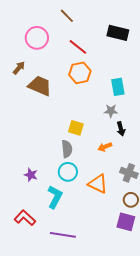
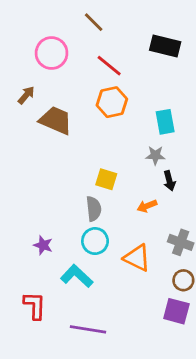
cyan L-shape: (55, 197) -> (77, 276), turned -75
red L-shape: (25, 218) -> (35, 306), turned 50

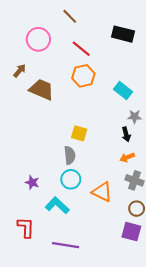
cyan rectangle: (165, 122) -> (123, 91), turned -42
gray star: (155, 155) -> (135, 117), moved
orange arrow: (147, 206) -> (127, 157), moved

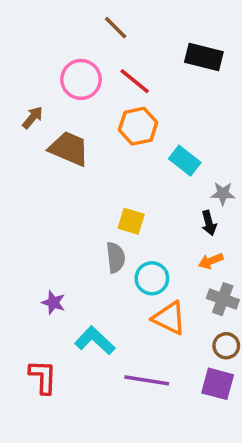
pink circle: (38, 39) -> (81, 79), moved
cyan rectangle: (123, 91) -> (185, 161), moved
cyan circle: (71, 179) -> (152, 278), moved
purple line: (66, 245) -> (147, 380), moved

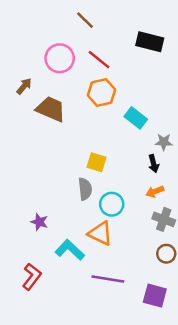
orange triangle: (169, 318) -> (100, 233), moved
red L-shape: (43, 377) -> (32, 277), turned 36
purple square: (218, 384) -> (155, 296), moved

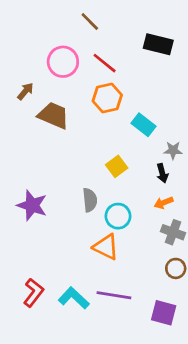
yellow square: (96, 162) -> (117, 166), moved, turned 36
purple star: (39, 222) -> (32, 205), moved, size x1.6
cyan L-shape: (70, 250) -> (74, 298), moved

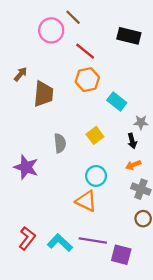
pink circle: (63, 62) -> (51, 30), moved
brown trapezoid: (54, 115) -> (44, 94), turned 72
gray semicircle: (90, 200) -> (60, 143), moved
purple square: (164, 313) -> (121, 255), moved

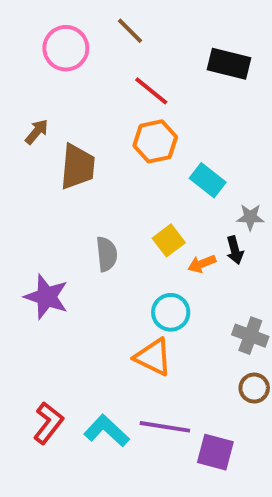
pink circle: (51, 30) -> (66, 48), moved
orange arrow: (133, 165) -> (202, 264), moved

